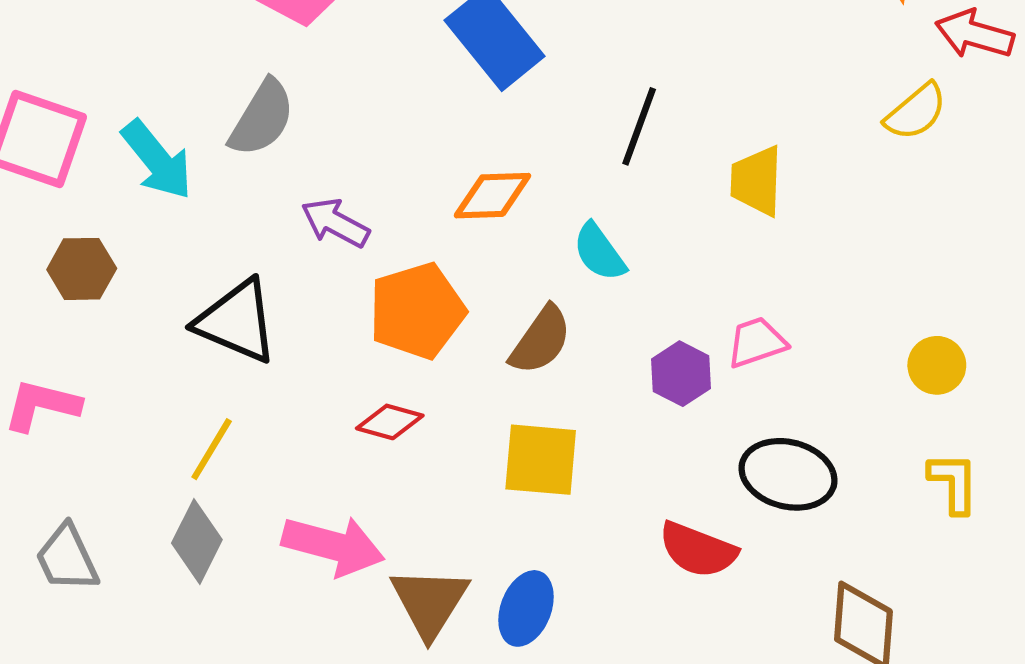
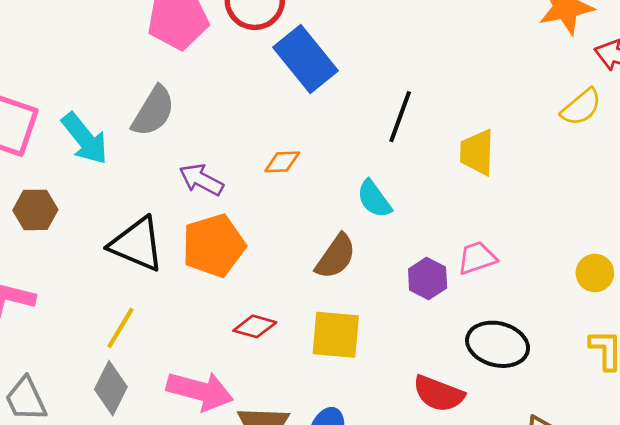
orange diamond: (492, 196) -> (282, 162), moved, size x0.7
orange pentagon: (417, 311) -> (214, 246), moved
red diamond: (390, 422) -> (255, 326), moved

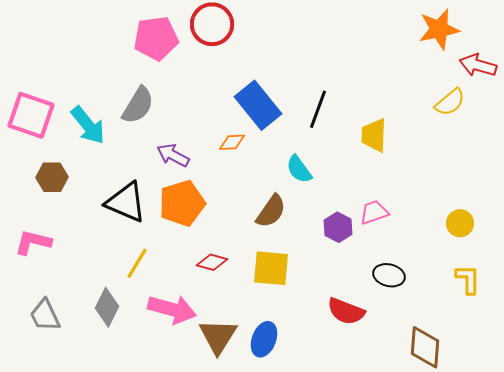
blue rectangle: (306, 59) -> (258, 105), moved
yellow line: (120, 328) -> (137, 263), moved
black ellipse: (498, 344) -> (389, 275), size x0.7

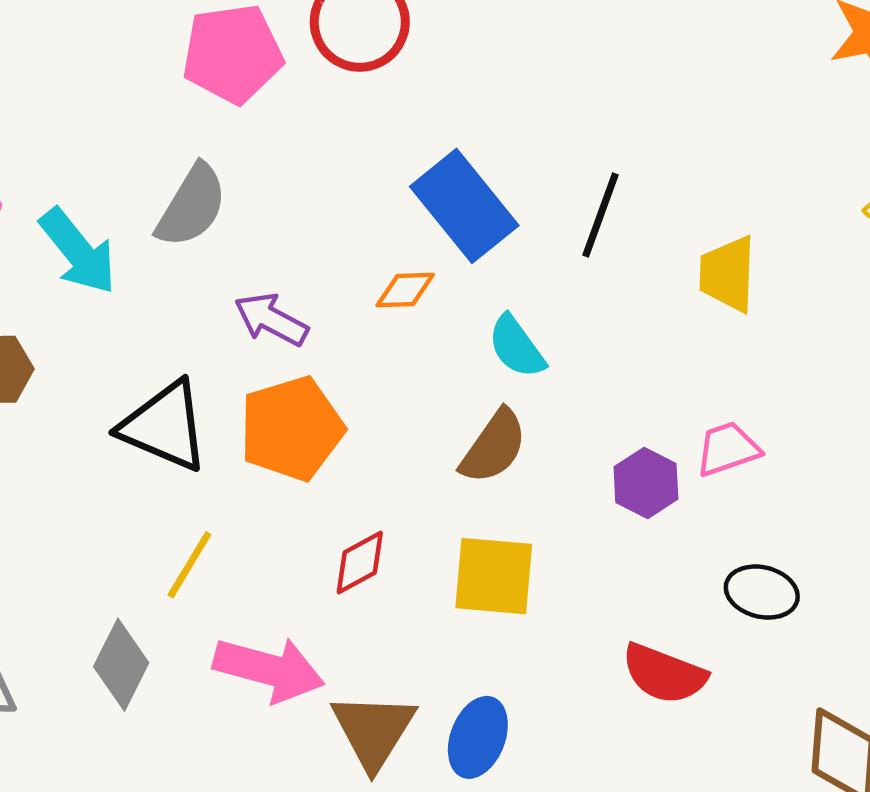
cyan semicircle: (299, 169) -> (516, 347), moved
red diamond: (212, 262) -> (360, 562), turned -44

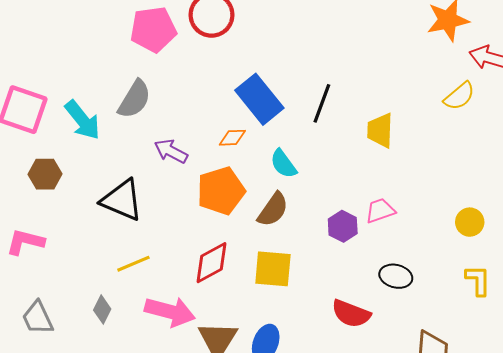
orange pentagon: (292, 428) -> (221, 191), moved
red diamond: (360, 562) -> (212, 263), size x1.4
yellow line: (189, 565) -> (133, 264), turned 36
gray diamond: (121, 665) -> (102, 310), size x0.7

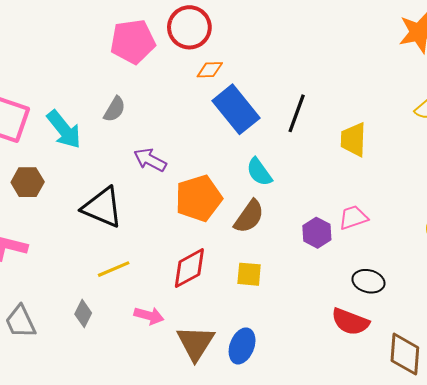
gray semicircle: (134, 99) -> (115, 109), size x0.7
orange diamond: (232, 138) -> (210, 70), moved
yellow square: (273, 269) -> (249, 274), size x0.7
pink arrow: (170, 312) -> (149, 316), size x0.6
red semicircle: (351, 314) -> (350, 322), moved

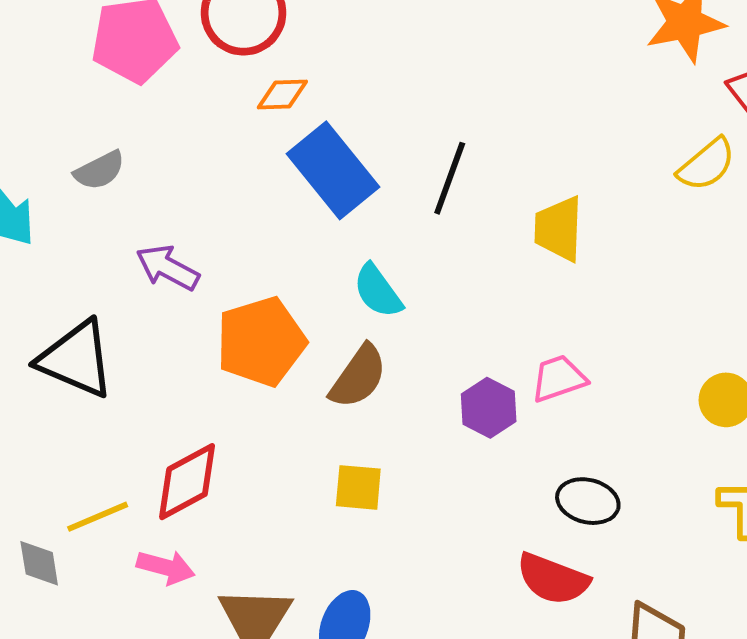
gray semicircle: (115, 109) -> (100, 170), turned 32
red diamond: (189, 268) -> (187, 482), moved
yellow line: (114, 269) -> (98, 517), moved
gray diamond: (83, 314) -> (39, 563), turned -36

